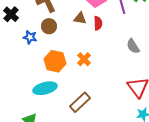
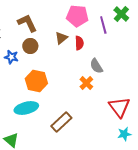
brown triangle: (80, 18) -> (61, 38), turned -48
gray semicircle: (133, 46) -> (96, 66), moved
orange cross: (84, 59) -> (86, 83), moved

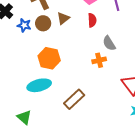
brown triangle: (61, 38) -> (63, 18), moved
blue star: (11, 57) -> (24, 25), moved
orange cross: (86, 83) -> (99, 60), turned 32

